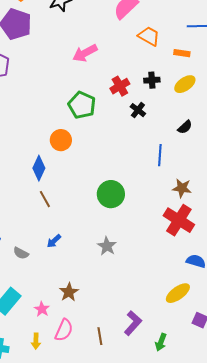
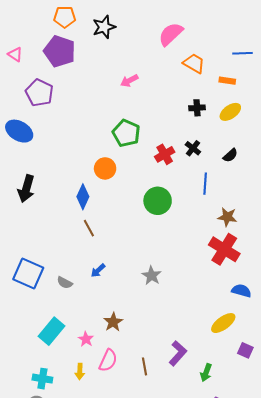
pink arrow: (85, 53) -> (129, 81), size x0.7
red cross: (120, 86) -> (165, 154), moved
black cross: (138, 110) -> (193, 148), moved
green circle: (111, 194) -> (158, 201), moved

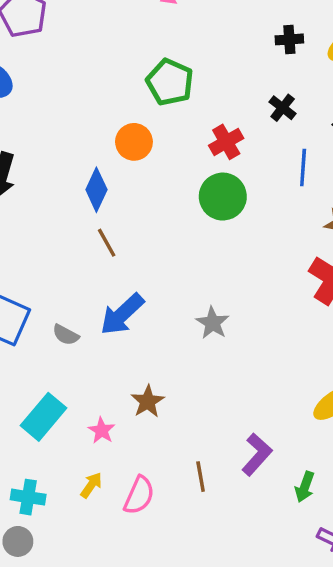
red cross: (165, 154) -> (226, 142), moved
blue arrow: (98, 270) -> (122, 314), size x1.8
pink semicircle: (108, 360) -> (139, 495), moved
yellow arrow: (80, 372) -> (91, 485), turned -147

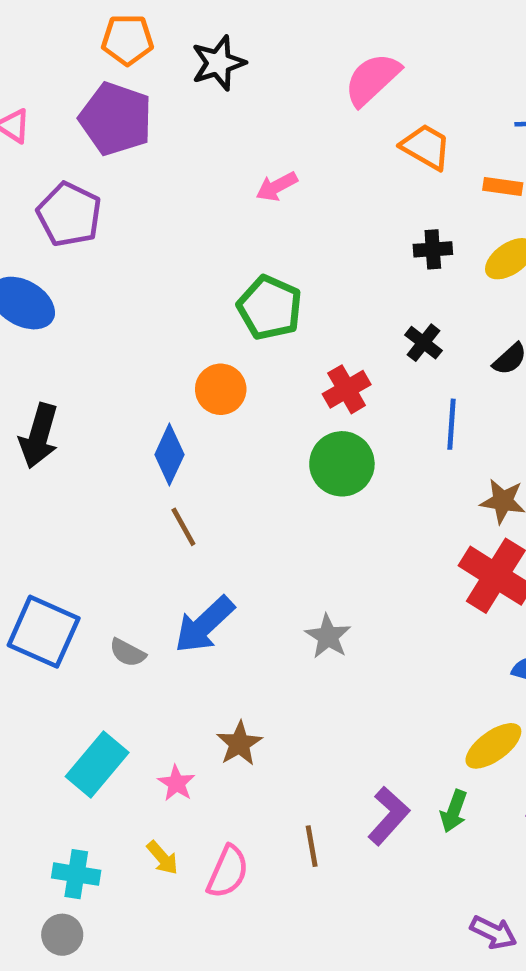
yellow arrow: (91, 485) -> (162, 858), turned 104
green arrow: (305, 487) -> (454, 811), moved

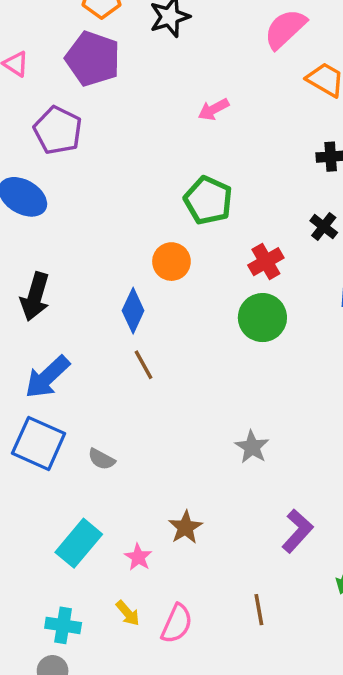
blue arrow: (204, 625) -> (47, 377), moved
purple L-shape: (389, 816) -> (297, 531), moved
brown line: (312, 846) -> (259, 610), moved

